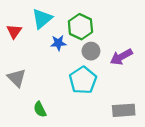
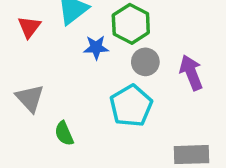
purple arrow: (121, 57) -> (191, 73), turned 95
green semicircle: (40, 109) -> (64, 133), moved

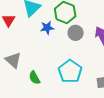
cyan pentagon: (131, 106) -> (70, 71), moved

